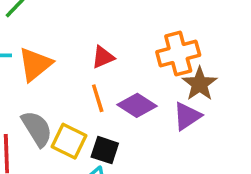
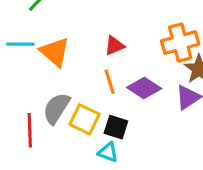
orange triangle: (35, 64) -> (55, 52), turned -40
gray semicircle: (37, 129) -> (56, 108), turned -116

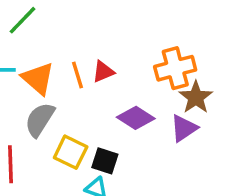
orange line: (110, 82) -> (77, 75), moved
gray semicircle: (56, 108) -> (40, 120), moved

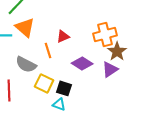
orange line: (77, 75) -> (48, 50), moved
orange triangle: (38, 78) -> (25, 27), moved
gray semicircle: (40, 120) -> (26, 64), turned -95

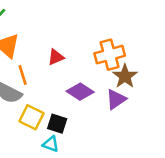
orange line: (48, 50) -> (23, 75), moved

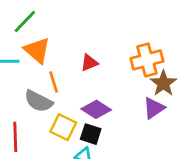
purple diamond: (80, 92) -> (96, 109), moved

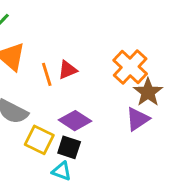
orange cross: (147, 60) -> (130, 67), turned -32
orange line: (54, 82) -> (47, 74), moved

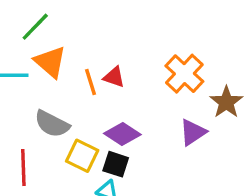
red triangle: (68, 70) -> (114, 77), turned 42
brown star: (148, 92) -> (226, 102), moved

